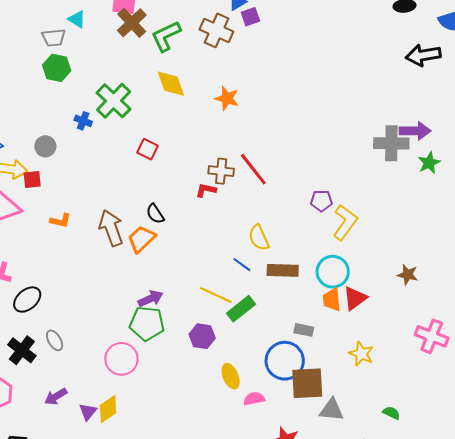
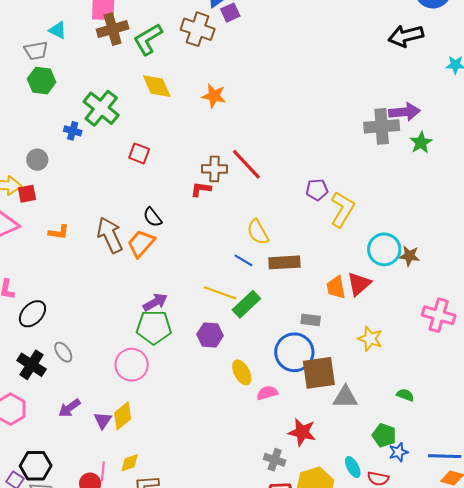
brown cross: (132, 23) -> (113, 29), turned 32
cyan circle: (333, 272) -> (384, 249), moved

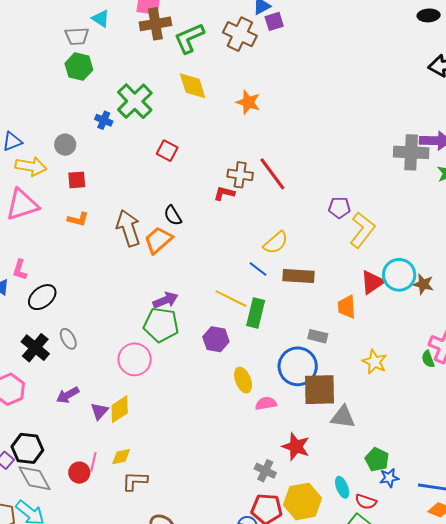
red square: (27, 194) -> (77, 180), moved
yellow semicircle: (258, 232) -> (276, 243), turned -108
red triangle: (359, 284) -> (372, 282), moved
green rectangle: (246, 304) -> (256, 313), turned -40
green semicircle: (405, 395) -> (428, 359), moved, turned -138

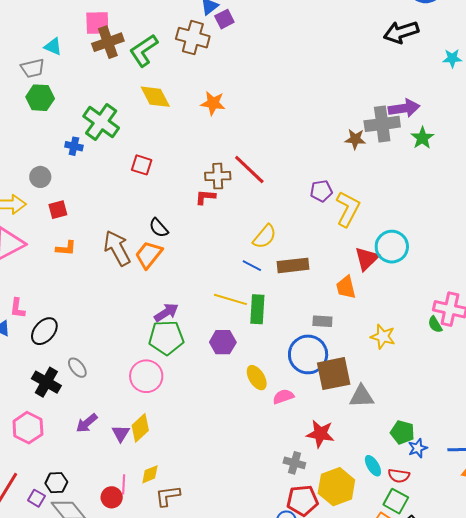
brown star: (423, 284) -> (355, 139), moved
black hexagon: (27, 448) -> (56, 483), size x0.7

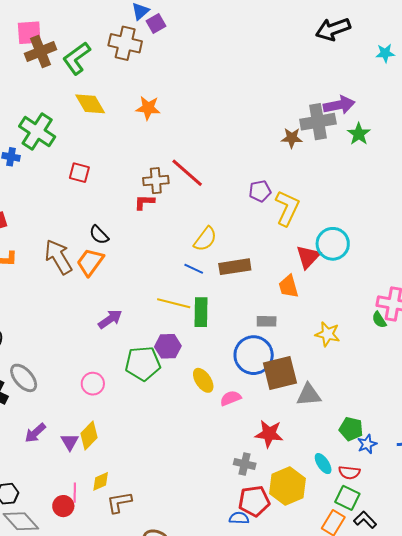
green pentagon: (166, 338) -> (143, 363), moved
gray ellipse: (77, 368) -> (24, 378), size x1.4
pink circle: (146, 376) -> (93, 384), size x0.7

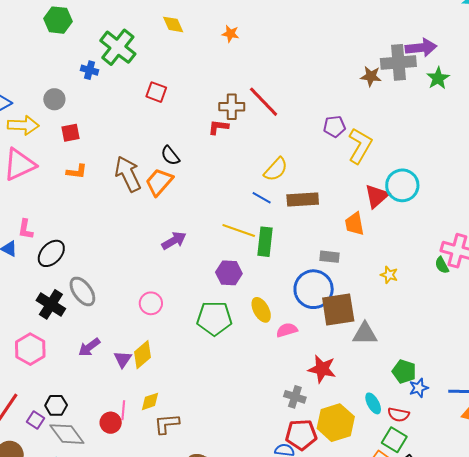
yellow diamond: (90, 104) -> (173, 24), size x0.7
orange star: (148, 108) -> (230, 34), size x0.7
yellow star: (328, 334) -> (389, 275), size x0.7
green pentagon: (143, 363) -> (214, 318), moved

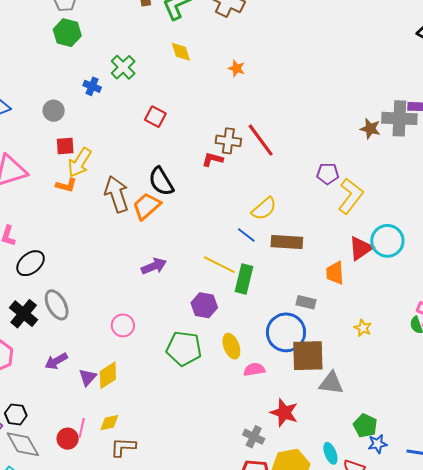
green cross: (118, 47) -> (123, 67), size x0.7
yellow arrow: (23, 125) -> (80, 162), moved, turned 112
black semicircle: (170, 156) -> (161, 181), size x1.4

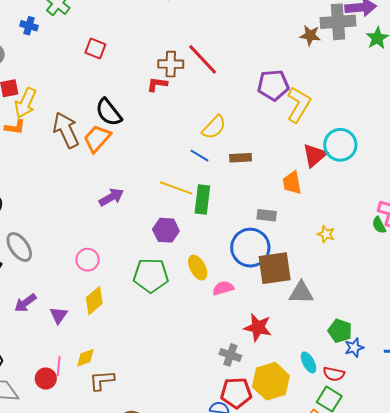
purple pentagon: (328, 174) -> (273, 85), size x1.4
brown rectangle: (287, 242) -> (241, 158), size x0.7
yellow diamond: (108, 375) -> (94, 301), moved

